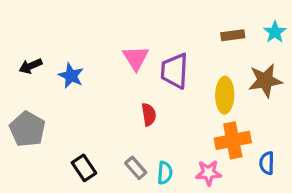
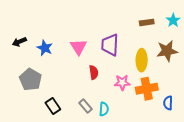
pink triangle: (136, 58) -> (78, 47), moved
gray pentagon: (27, 129) -> (31, 79), moved
pink star: (209, 173) -> (122, 83), moved

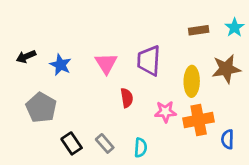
gray rectangle: (86, 106) -> (105, 143), moved

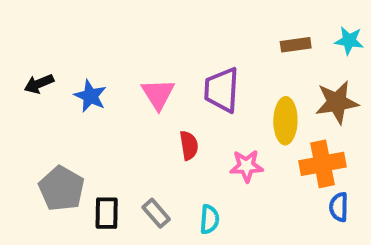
cyan star: (234, 27) -> (349, 41), turned -30
gray pentagon: (41, 108) -> (62, 189), moved
orange cross: (199, 120) -> (322, 164), moved
black rectangle: (72, 143) -> (107, 213), turned 35

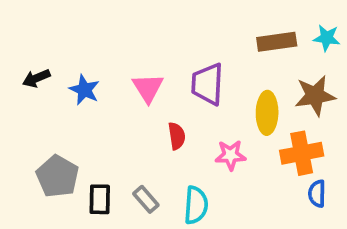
brown rectangle: (296, 45) -> (277, 42), size x1.4
cyan semicircle: (209, 219) -> (196, 205), size x1.4

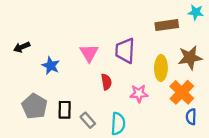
cyan star: (327, 38) -> (196, 12), moved
blue star: (84, 90) -> (51, 66), moved
orange cross: (302, 153) -> (182, 92), turned -35
black rectangle: (100, 199) -> (65, 110), moved

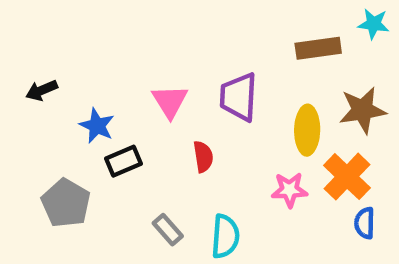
pink star: (139, 94) -> (289, 190), moved
black rectangle: (65, 110) -> (123, 161), moved, turned 66

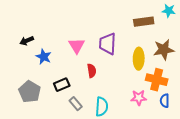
black arrow: (42, 90) -> (27, 41), moved
black rectangle: (123, 161) -> (62, 85), moved
orange cross: (347, 177) -> (157, 80), turned -30
pink star: (289, 190) -> (139, 98), moved

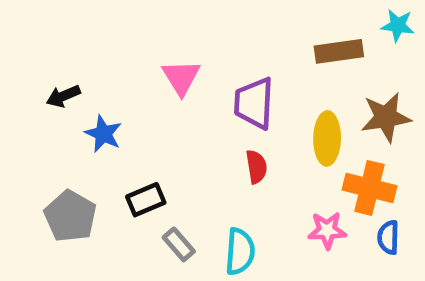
pink triangle: (77, 46) -> (181, 77), moved
red semicircle: (92, 71) -> (256, 167), moved

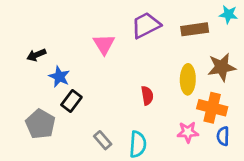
purple trapezoid: (254, 103) -> (146, 25), moved, turned 60
black rectangle: (146, 200) -> (71, 101), moved, turned -30

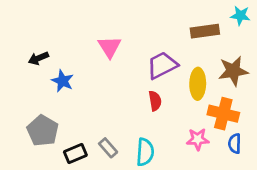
purple trapezoid: (146, 25) -> (162, 65), moved
black rectangle: (71, 101) -> (75, 153), moved, turned 30

